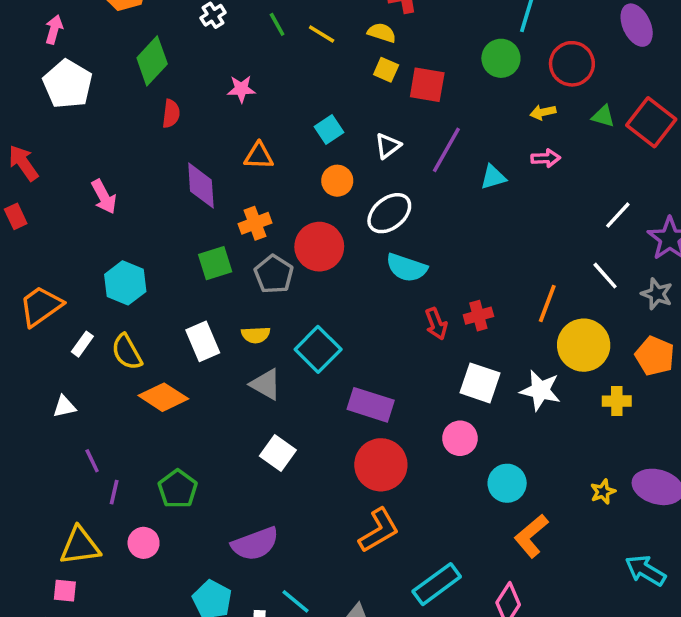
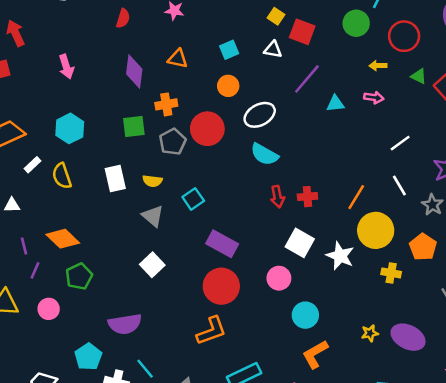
white triangle: (388, 146) -> (273, 50), moved, turned 36
white line: (618, 215) -> (400, 143), moved
cyan square: (318, 349) -> (193, 199), size x0.7
orange diamond: (163, 397) -> (63, 239), moved

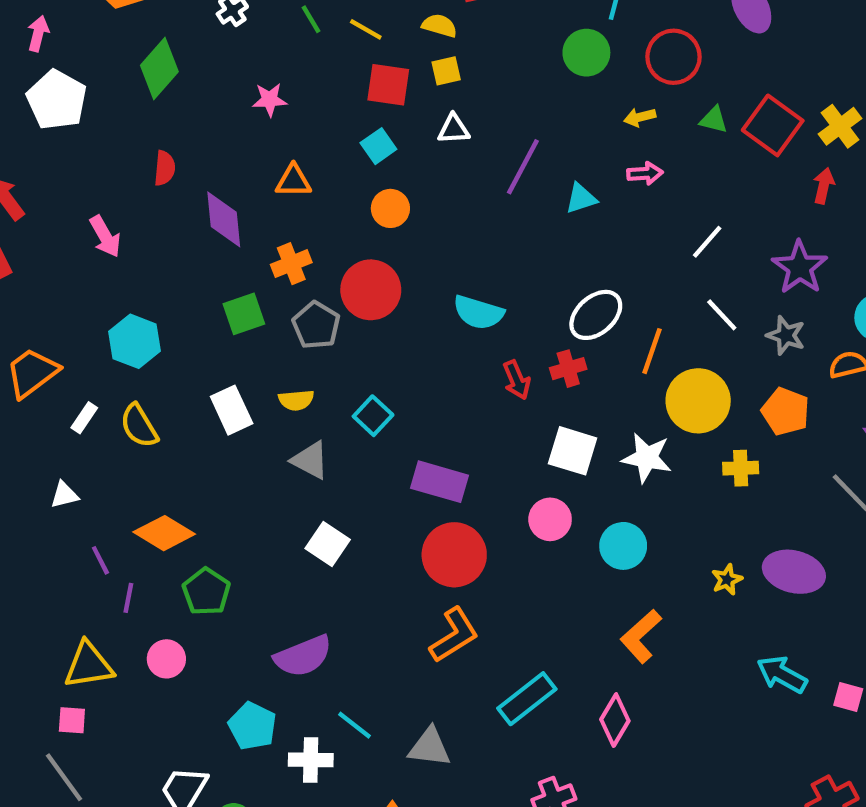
yellow square: (276, 16) -> (446, 71), turned -35
red semicircle: (123, 18) -> (165, 168), moved
red square: (302, 32) -> (388, 85), moved
white ellipse: (260, 115) -> (596, 315), moved
cyan circle: (305, 315) -> (623, 546), moved

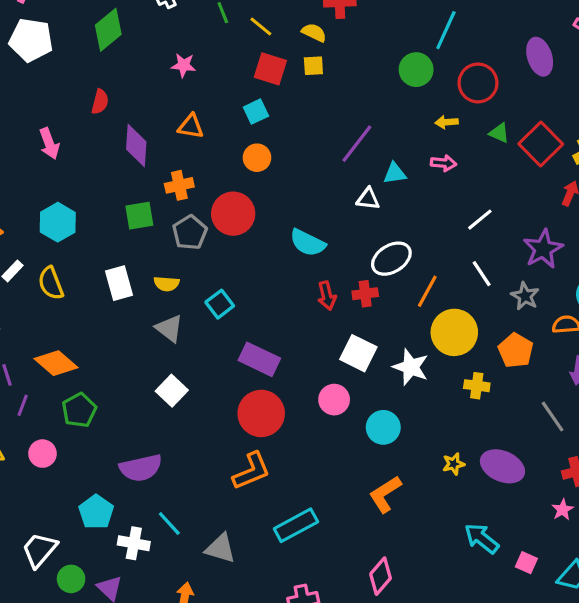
white pentagon: (57, 100) -> (31, 40), turned -30
white triangle: (454, 129) -> (368, 199), moved
pink diamond: (615, 720) -> (381, 576), moved

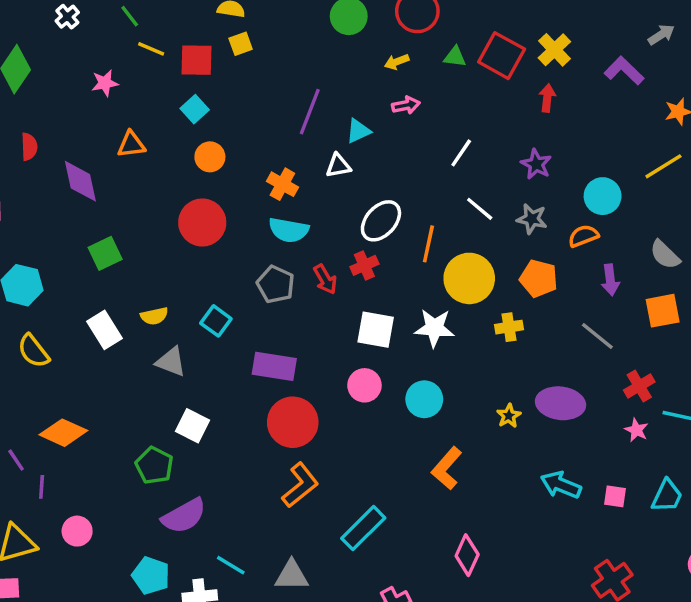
yellow line: (261, 27) -> (151, 49), moved
orange cross: (179, 185) -> (282, 184), moved, turned -32
gray pentagon: (190, 232) -> (276, 284), moved
purple star: (543, 249) -> (536, 164), size x0.7
green pentagon: (79, 410) -> (154, 465), moved

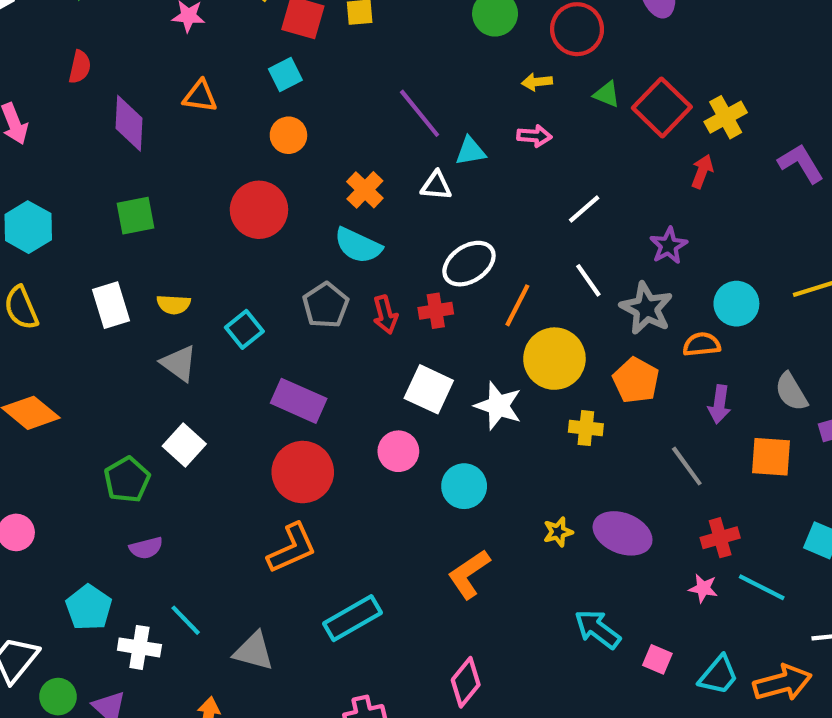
purple line: (310, 112) -> (420, 113), turned -75
gray star: (532, 219) -> (646, 308), size x1.4
pink star: (636, 430) -> (703, 588), turned -30
purple semicircle: (184, 516) -> (146, 548), size x0.6

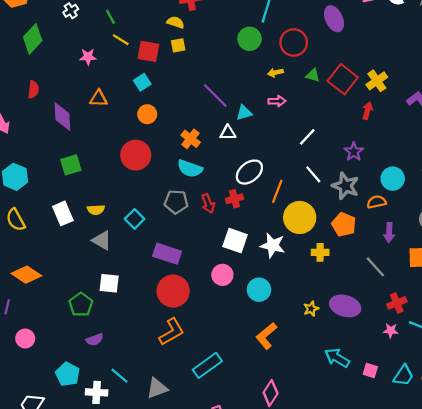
gray pentagon: (326, 305) -> (176, 202), turned -30
white square: (184, 445) -> (109, 283), turned -30
gray triangle: (254, 651) -> (157, 388), turned -30

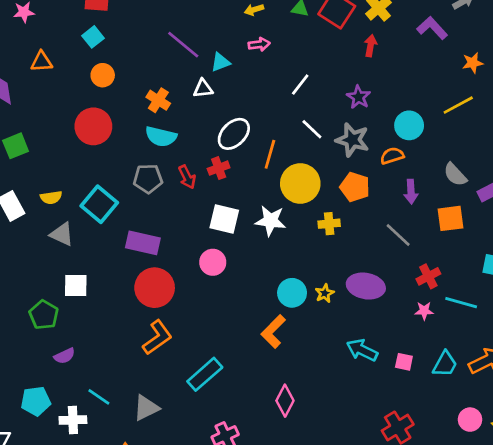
cyan square: (135, 219) -> (99, 204), size x1.5
cyan circle: (259, 290) -> (292, 293), moved
cyan pentagon: (68, 374) -> (36, 401), turned -30

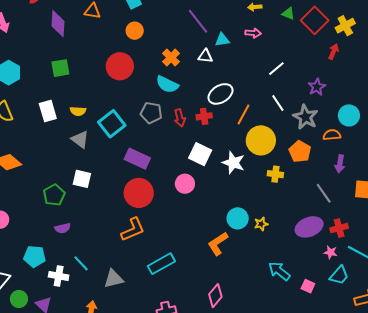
purple ellipse: (366, 286) -> (309, 227), moved, turned -44
cyan trapezoid: (445, 364) -> (339, 275), moved

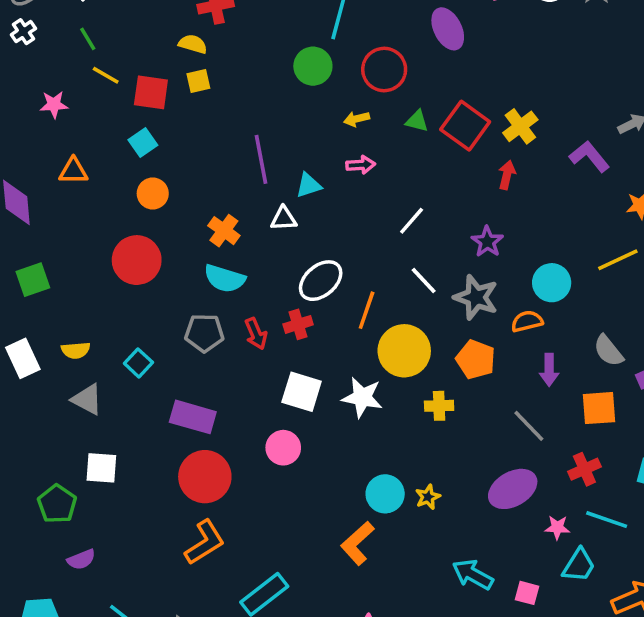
purple line: (198, 21) -> (261, 159), turned 36
cyan square: (112, 124) -> (138, 363), size x0.6
red cross: (339, 228) -> (584, 469), moved

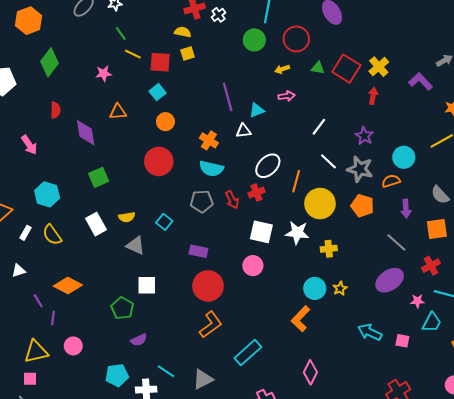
white cross: (23, 32) -> (219, 15), moved
yellow cross: (439, 406) -> (329, 249), moved
purple rectangle: (193, 417) -> (198, 251), size x0.7

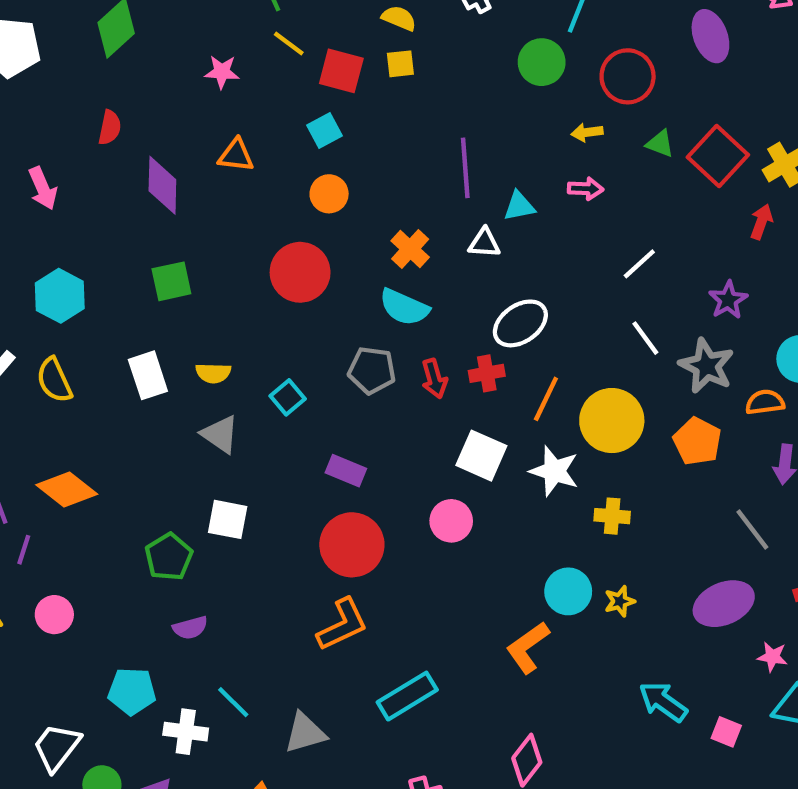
orange line: (296, 181) -> (546, 399), moved

